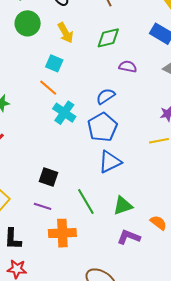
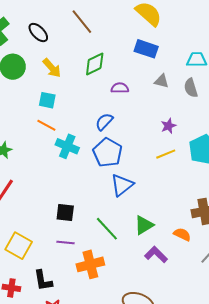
purple L-shape: (129, 237) -> (156, 255), turned 35

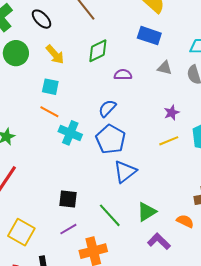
purple line: (65, 243) -> (68, 229), turned -36

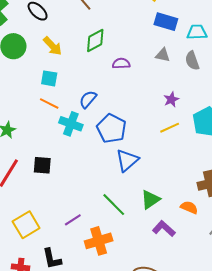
blue rectangle: (149, 36) -> (166, 22), moved
blue semicircle: (107, 108) -> (88, 99), moved
black square: (68, 199) -> (42, 165), moved
yellow square: (21, 232) -> (26, 225), turned 32

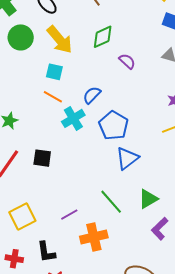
yellow arrow: (52, 46) -> (60, 40), size x1.4
purple semicircle: (121, 63) -> (127, 61), turned 42
cyan cross: (71, 124) -> (73, 118), turned 35
purple L-shape: (164, 229) -> (160, 229), turned -90

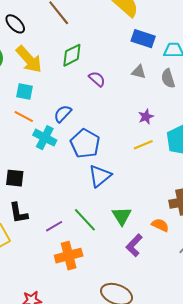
cyan cross: (73, 118) -> (45, 138), turned -30
green triangle: (148, 199) -> (122, 216), turned -30
purple line: (69, 215) -> (54, 226), moved
black L-shape: (46, 252) -> (18, 213), moved

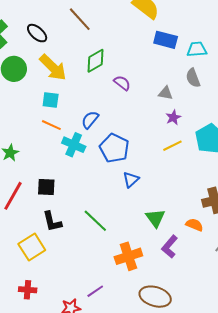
gray triangle: (139, 72) -> (166, 93), moved
blue triangle: (100, 176) -> (131, 180), size x0.7
green line: (85, 220) -> (95, 221), moved
purple line: (54, 226) -> (95, 291), moved
orange cross: (69, 256) -> (128, 256), moved

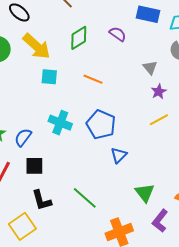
purple semicircle: (122, 83) -> (118, 34), moved
gray triangle: (166, 93) -> (150, 68), turned 42
cyan square: (51, 100) -> (49, 77), moved
blue semicircle: (90, 120) -> (23, 137), moved
orange line: (51, 125) -> (93, 79), moved

